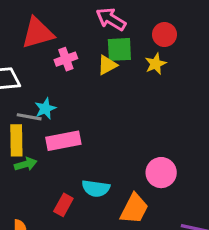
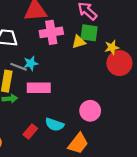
red circle: (164, 35) -> (119, 63), moved, size x1.5
pink cross: (66, 59) -> (51, 32), size x1.5
pink circle: (161, 173) -> (90, 111), moved

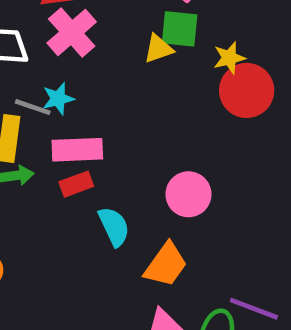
pink cross: (51, 32) -> (72, 32), moved, turned -30
cyan semicircle: (55, 125) -> (114, 227), turned -132
red rectangle: (30, 131) -> (76, 184), moved, turned 32

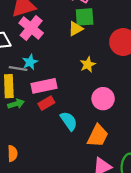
yellow star: (229, 58) -> (88, 65), moved

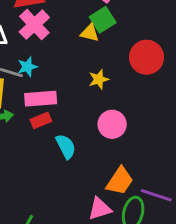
green square: (85, 17) -> (103, 20), turned -36
yellow triangle: (76, 29) -> (90, 33), turned 35
orange trapezoid: (98, 136) -> (120, 181), moved

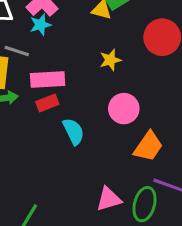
cyan star: (27, 67) -> (40, 25), moved
orange trapezoid: (120, 181) -> (148, 146), moved

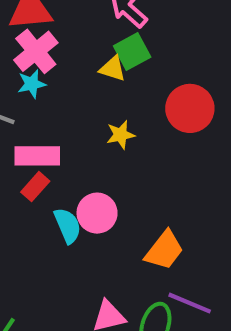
red rectangle: (47, 103) -> (35, 187), turned -30
pink circle: (124, 109) -> (97, 213), moved

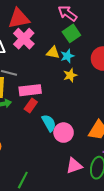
yellow triangle: (113, 69) -> (53, 53), moved
cyan star: (32, 84) -> (67, 56), moved
pink circle: (97, 213) -> (64, 133), moved

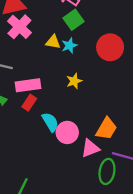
yellow star: (70, 75) -> (74, 81), moved
pink triangle: (74, 166) -> (90, 148), moved

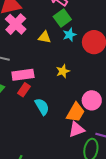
cyan star: (69, 45) -> (69, 35), moved
orange trapezoid: (106, 129) -> (75, 112), moved
pink circle: (67, 132) -> (92, 100), moved

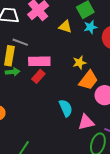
cyan semicircle: (42, 107) -> (66, 108), moved
orange trapezoid: (75, 112) -> (88, 80), moved

